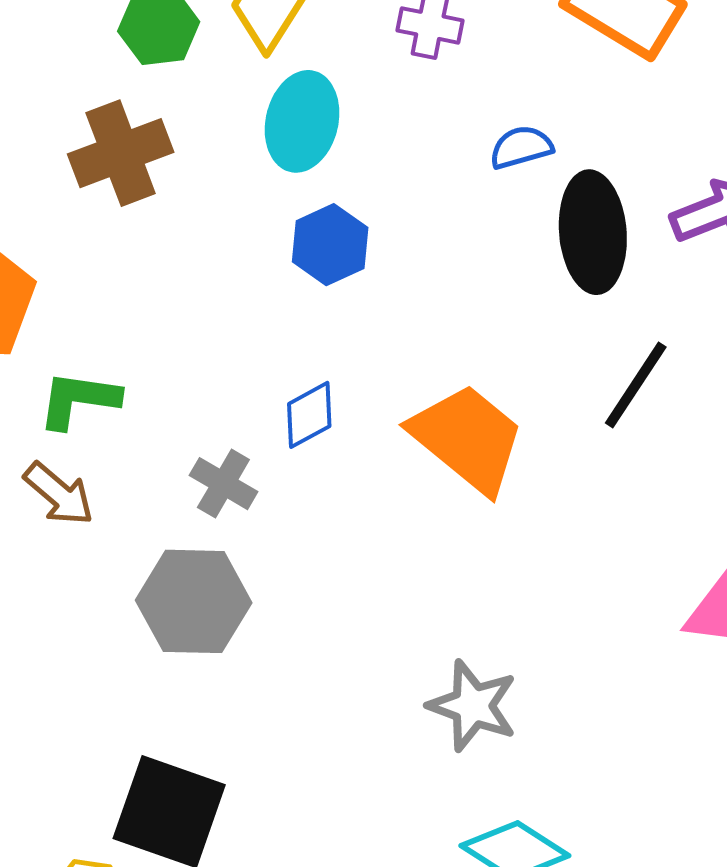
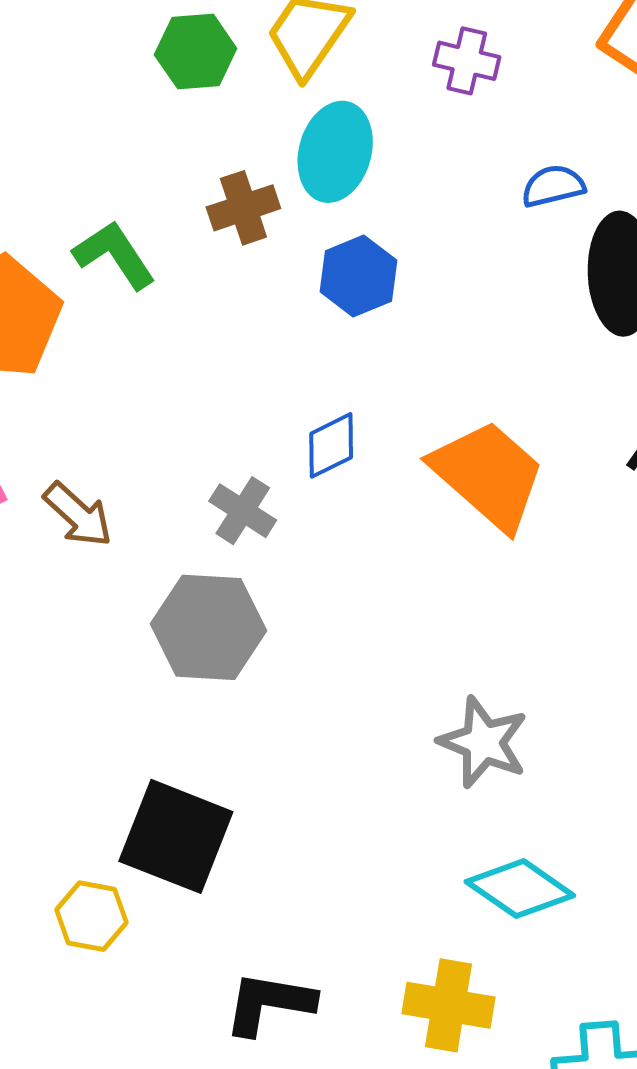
brown cross: (121, 153) -> (243, 208), moved, size x0.7
green L-shape: (79, 400) -> (114, 255), moved, turned 46

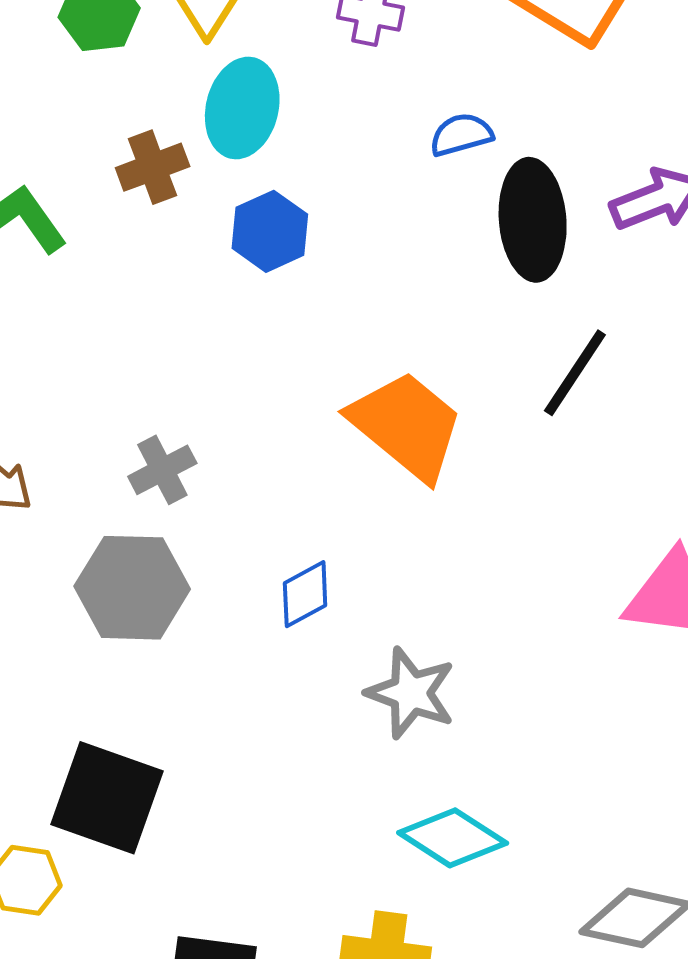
blue diamond: (331, 445) -> (305, 594), moved
gray cross: (243, 511) -> (162, 470), turned 32

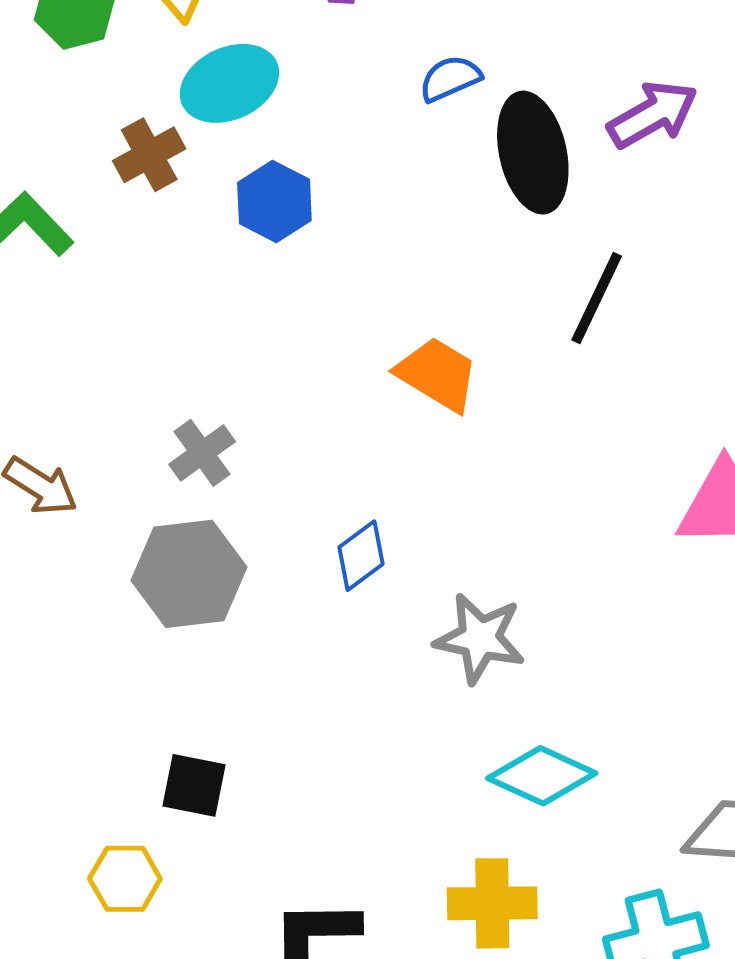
cyan ellipse: (242, 108) -> (229, 83), turned 60
orange trapezoid: (406, 425) -> (437, 374), size x0.7
black square: (107, 798) -> (194, 785), size x0.6

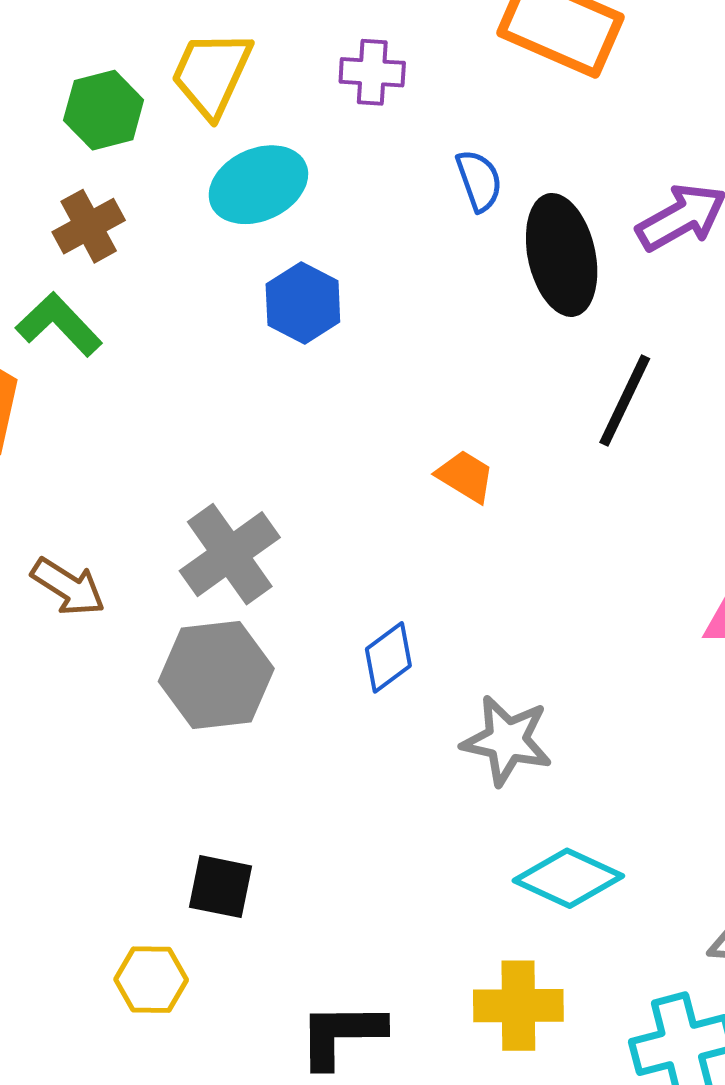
blue semicircle: (450, 78) -> (479, 181), turned 94
brown cross: (149, 155) -> (89, 226), moved
orange trapezoid: (437, 374) -> (465, 476), size x0.7
gray cross: (202, 453) -> (230, 554), size x1.5

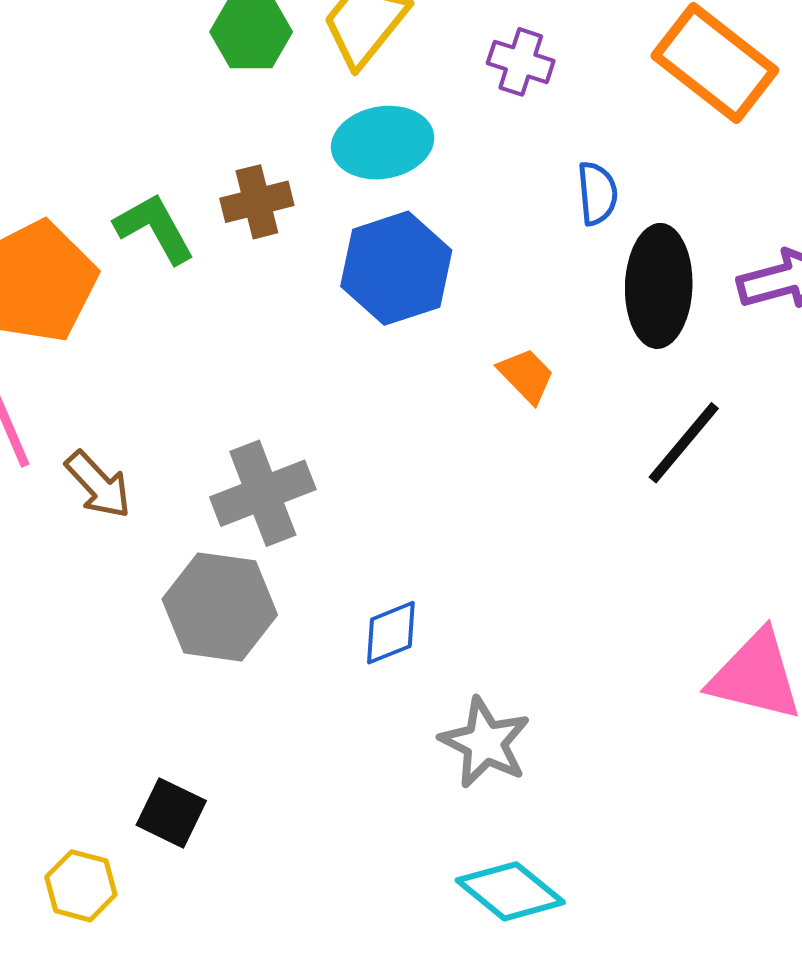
brown cross: (89, 226) -> (257, 202), moved
blue hexagon: (303, 303) -> (396, 268), size x1.4
orange trapezoid: (465, 476) -> (526, 376), moved

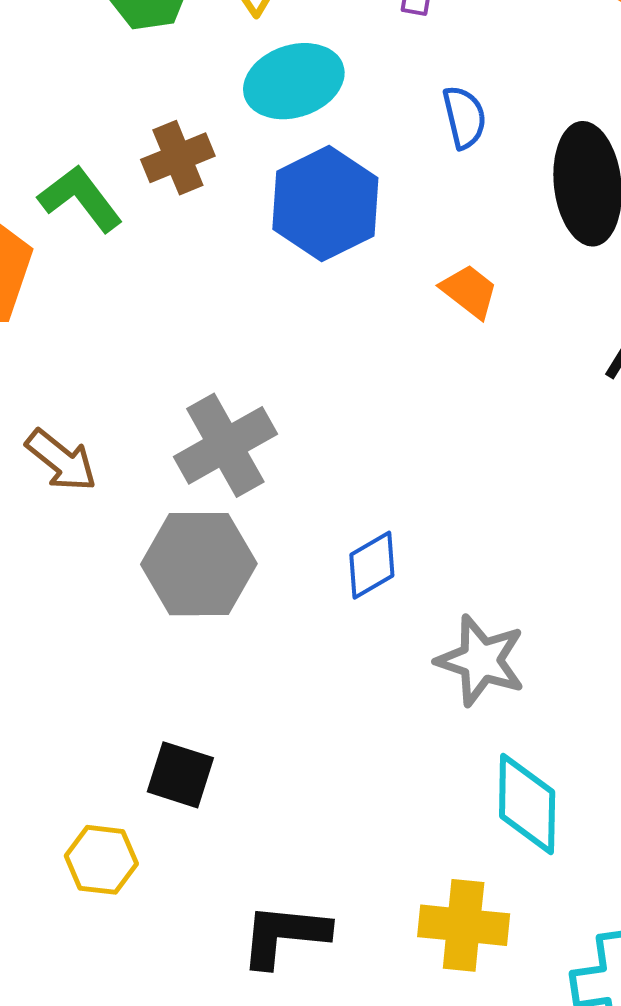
blue semicircle: (597, 193) -> (464, 117), moved
cyan diamond: (510, 891) -> (527, 804), turned 60

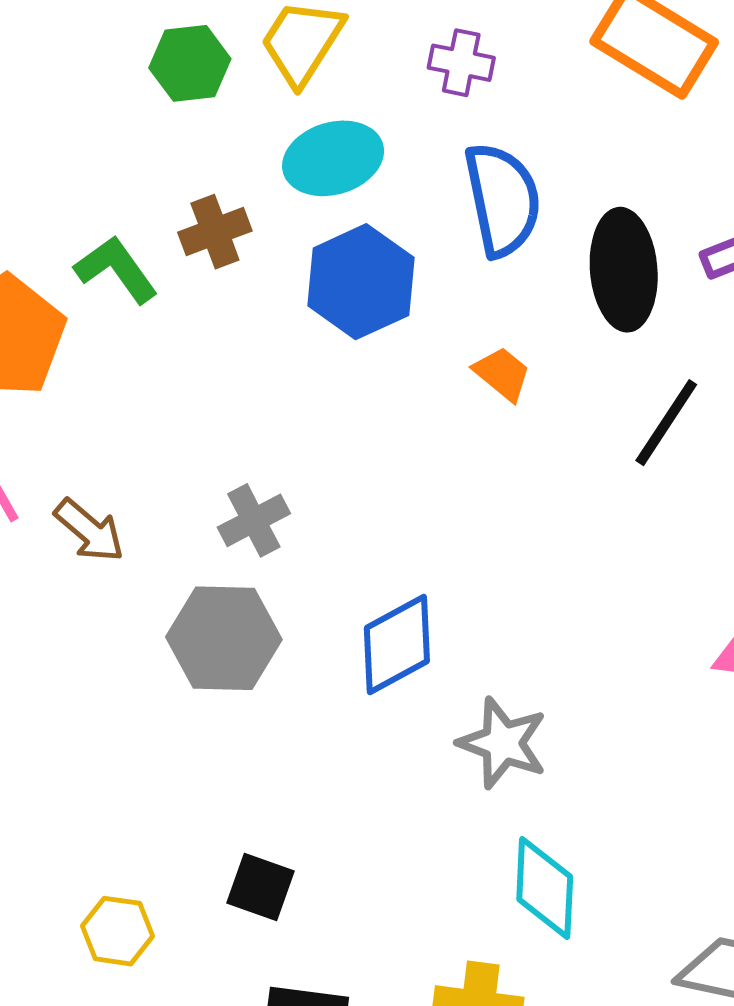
blue semicircle: (464, 117) -> (503, 200), size x1.8
gray cross: (225, 445) -> (254, 520), size x0.7
blue diamond: (372, 565) -> (397, 645), size x1.5
black square: (180, 775) -> (261, 887), moved

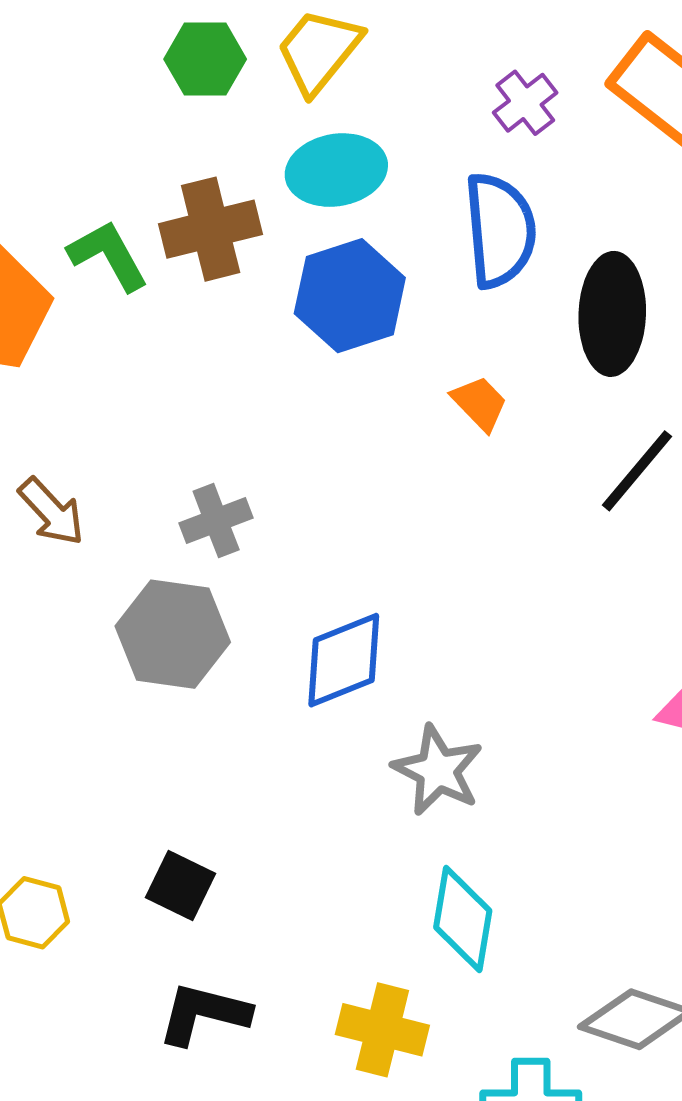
purple cross: (461, 63) -> (525, 103), moved, turned 34
brown cross: (215, 232) -> (211, 229), size x1.4

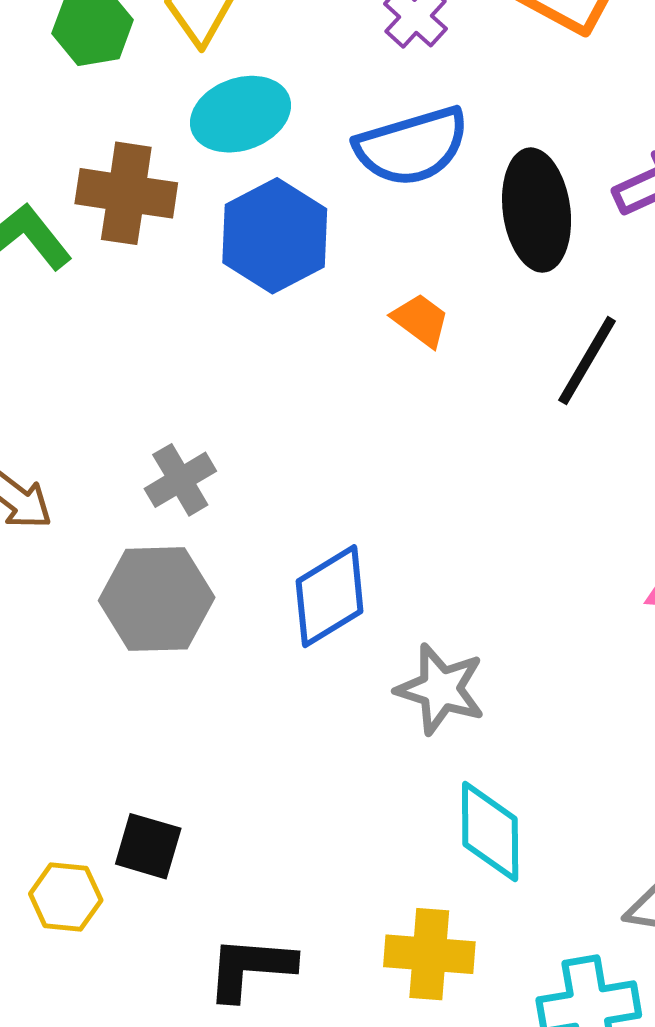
brown cross: (211, 229) -> (126, 193), turned 32
blue semicircle: (500, 230) -> (412, 146), turned 88
black square: (181, 885) -> (148, 846), moved

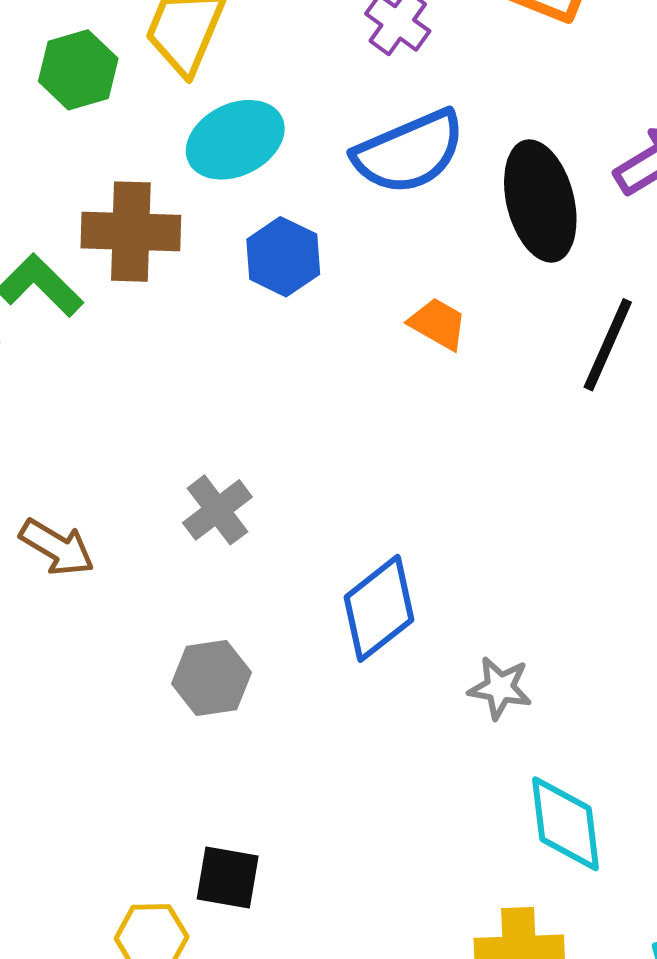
blue hexagon: (275, 236) -> (283, 257), size x0.7
gray hexagon: (157, 599) -> (211, 678), moved, size x0.7
gray star: (441, 689) -> (500, 688), size x0.7

